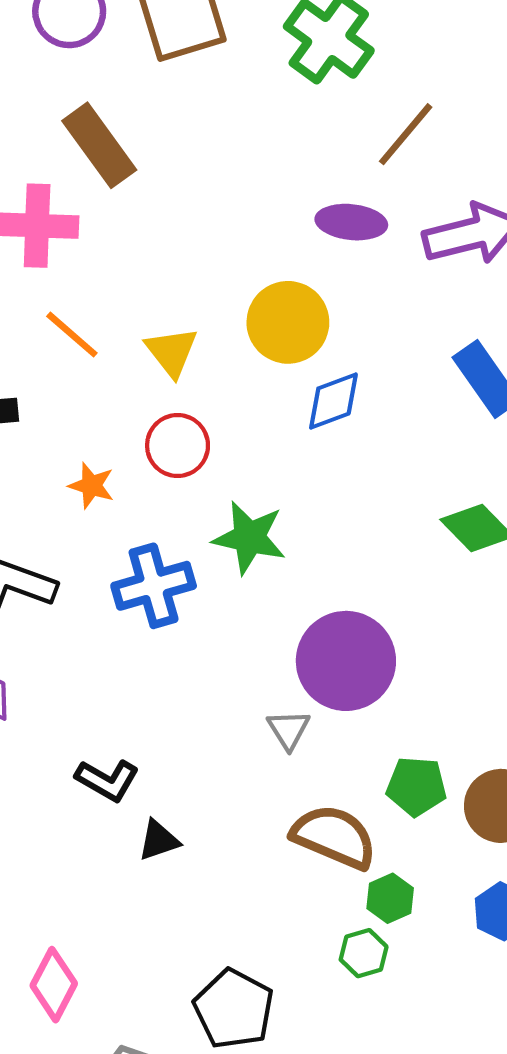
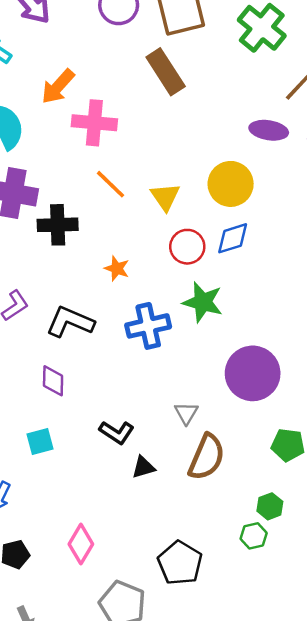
brown rectangle: (99, 145) -> (166, 72), moved
blue diamond: (333, 401) -> (233, 238), moved
red circle: (178, 446) -> (187, 247), moved
gray triangle: (289, 729) -> (186, 413), moved
brown semicircle: (334, 837) -> (207, 457), moved, turned 87

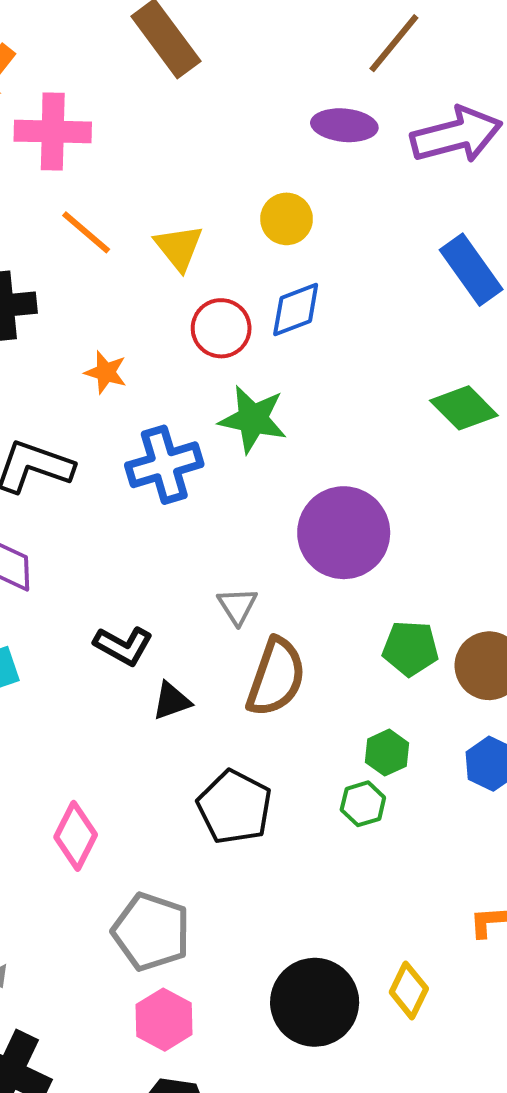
yellow circle: (231, 184) -> (287, 219), size x0.7
black pentagon: (180, 563) -> (234, 807), moved

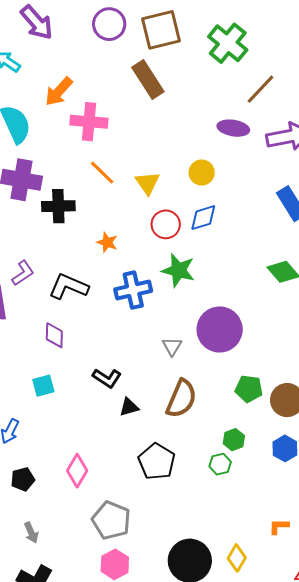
gray triangle: (237, 606) -> (172, 346), moved

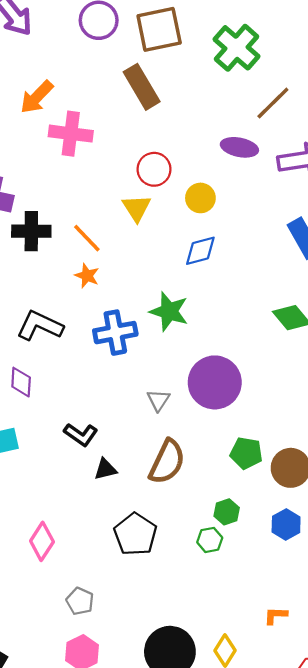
orange line: (102, 173) -> (87, 238), moved
red circle: (166, 224) -> (154, 169), moved
gray pentagon: (111, 520) -> (80, 601), size x0.6

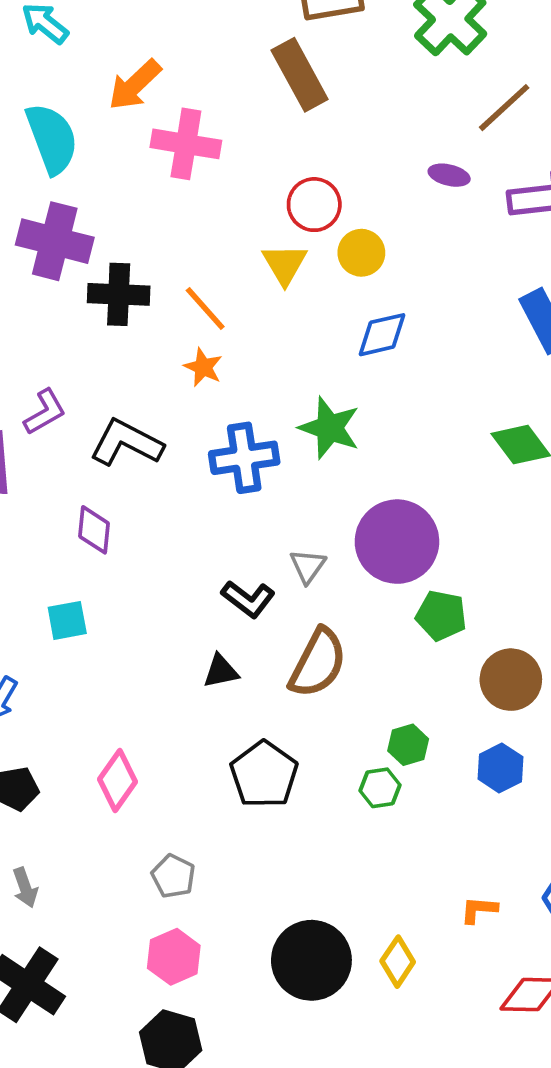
purple ellipse: (239, 147) -> (449, 175), size x0.7
yellow circle: (200, 198) -> (361, 253), moved
black L-shape: (81, 435) -> (248, 599), moved
green pentagon: (246, 453) -> (441, 616), moved

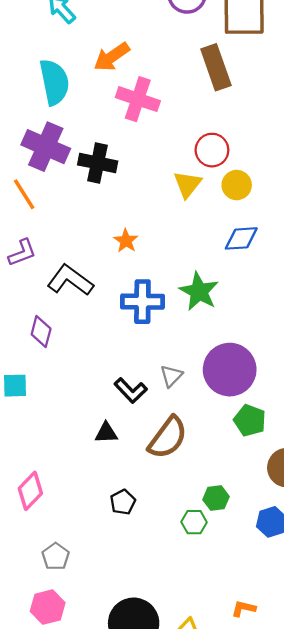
black cross: (119, 294) -> (98, 163), moved
orange line: (205, 308) -> (24, 194), moved
black pentagon: (264, 775) -> (123, 502), size x0.6

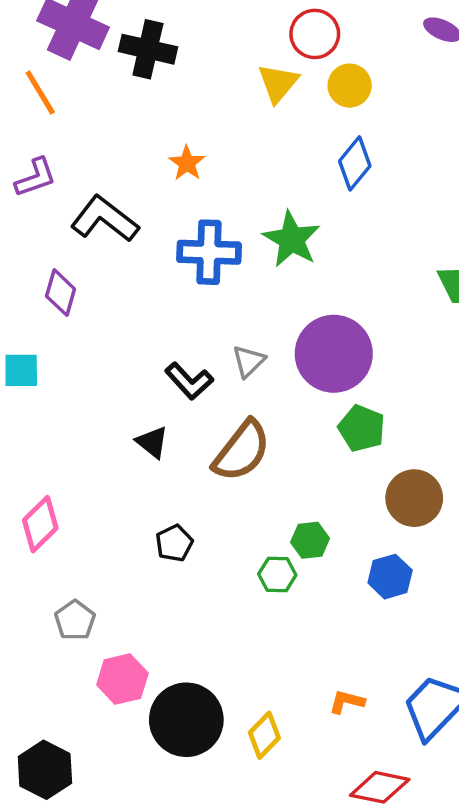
blue diamond: (241, 238) -> (355, 163), turned -48
black triangle: (106, 433) -> (152, 442), turned 40
pink hexagon: (48, 607) -> (122, 679), moved

